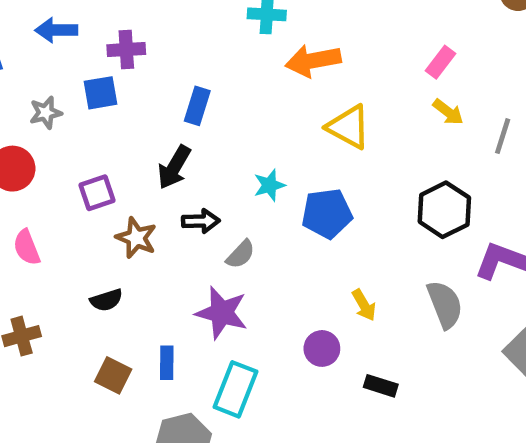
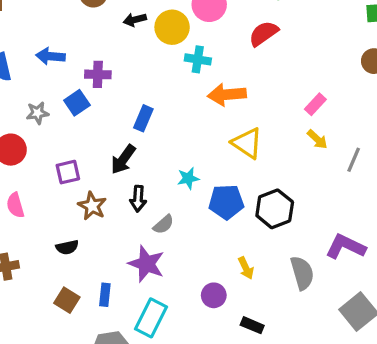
blue square: (100, 93) -> (77, 103), turned -30
black hexagon: (444, 210) -> (275, 209), moved
black arrow: (201, 221) -> (138, 199), turned 90

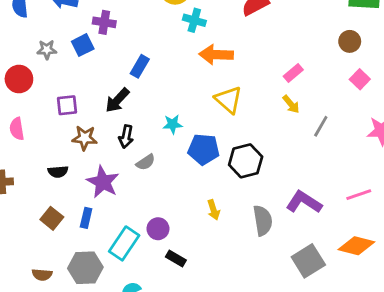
brown star: (92, 206) -> (85, 138), turned -30
purple star: (146, 264) -> (103, 182), moved
purple circle: (214, 295) -> (158, 229), moved
black rectangle: (252, 325) -> (176, 259), moved

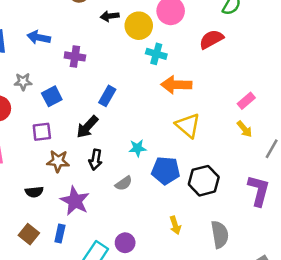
blue square: (83, 45) -> (52, 96), moved
gray semicircle: (146, 162) -> (124, 183), moved
purple L-shape: (304, 202) -> (259, 191), moved, turned 72

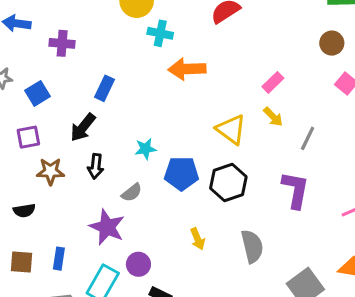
yellow triangle: (188, 125) -> (231, 130), moved
purple star: (75, 201) -> (107, 227), moved
brown square: (29, 234) -> (21, 262), turned -30

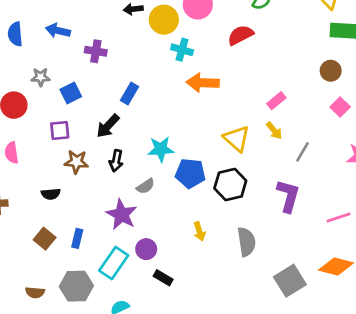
cyan star: (145, 149) -> (161, 149), size x1.4
brown square: (21, 262) -> (45, 239), turned 30

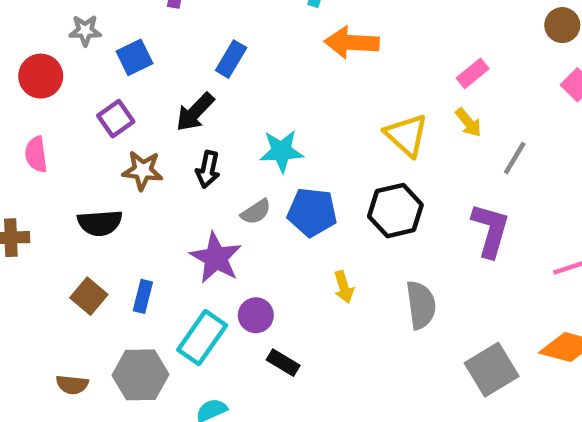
purple square: (60, 130) -> (116, 119), turned -30
blue pentagon: (190, 173) -> (312, 212), moved
black semicircle: (51, 194) -> (100, 223), size x1.4

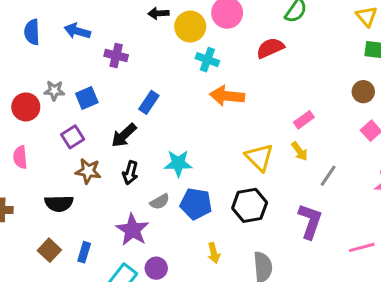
gray star: (85, 31) -> (54, 91), moved

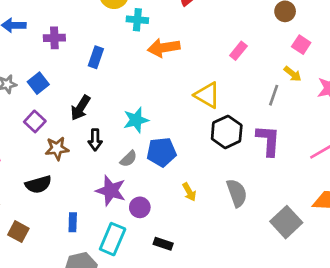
blue rectangle: (149, 102) -> (96, 57), moved
yellow arrow: (300, 151) -> (293, 74), moved
black hexagon: (250, 205) -> (227, 132), moved
brown square: (49, 250) -> (18, 232), moved
purple circle: (156, 268) -> (140, 207), moved

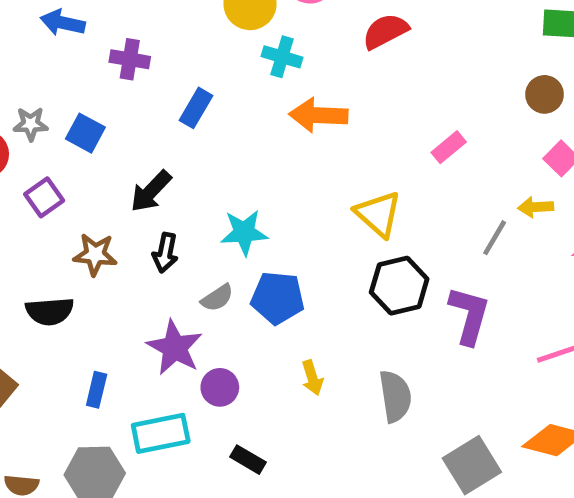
yellow arrow: (293, 74) -> (536, 207), turned 126
blue square: (38, 83) -> (85, 133), turned -35
purple square: (35, 121) -> (44, 197), moved
cyan rectangle: (113, 239) -> (161, 433), turned 44

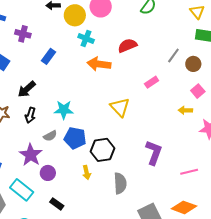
red semicircle: (385, 31) -> (127, 46), moved
gray line: (495, 238) -> (173, 55), moved
black hexagon: (399, 286) -> (103, 150), moved
cyan rectangle: (161, 433) -> (22, 190), turned 45

